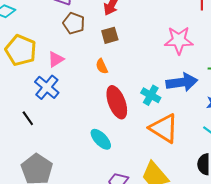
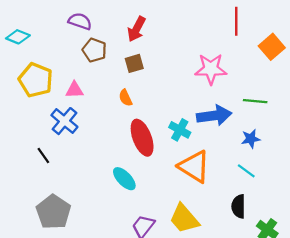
pink triangle: (56, 59) -> (74, 90), turned 30

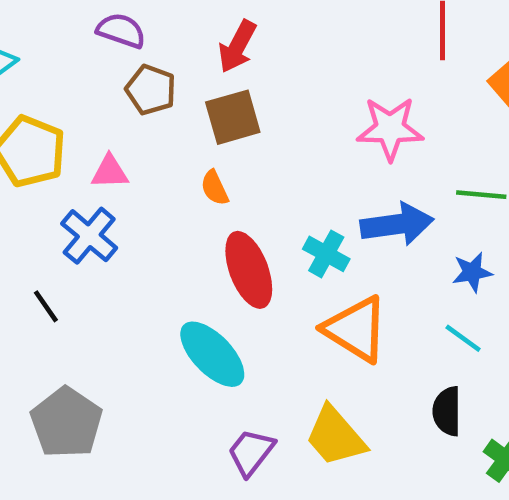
brown square: (134, 63) -> (233, 117), size x1.4
cyan ellipse: (124, 179) -> (212, 354), size x1.4

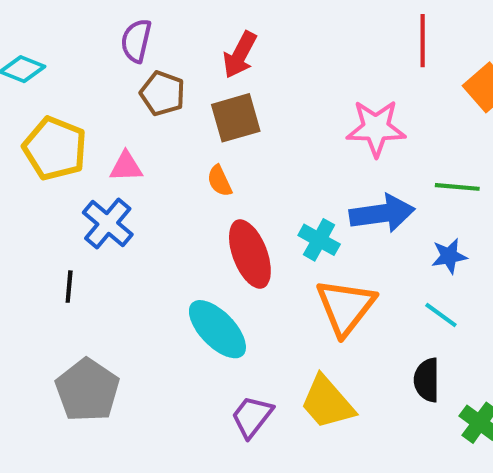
purple semicircle: (121, 31) -> (136, 41), turned -96
black line: (46, 306) -> (69, 287), turned 40
orange triangle: (356, 329) -> (345, 307), turned 36

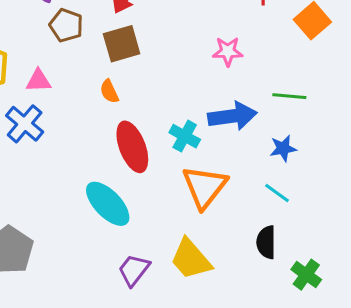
pink star: (376, 128) -> (228, 51), size x0.7

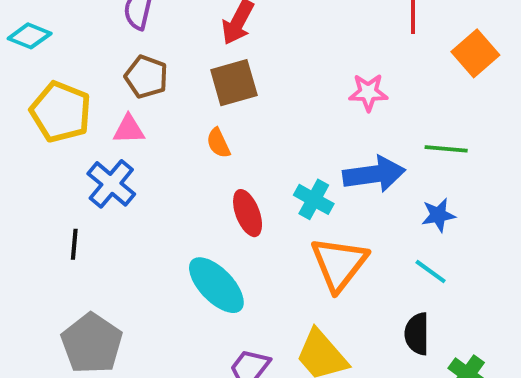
brown pentagon: (66, 25) -> (146, 77), moved
red ellipse: (132, 147) -> (248, 213), size x0.7

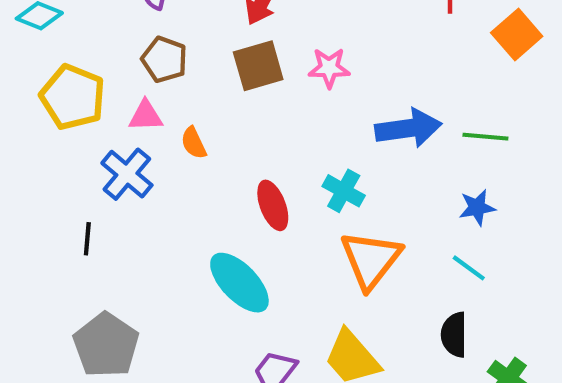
pink star: (368, 92) -> (329, 68), moved
orange semicircle: (218, 143) -> (194, 143), moved
blue arrow: (374, 174) -> (408, 128), moved

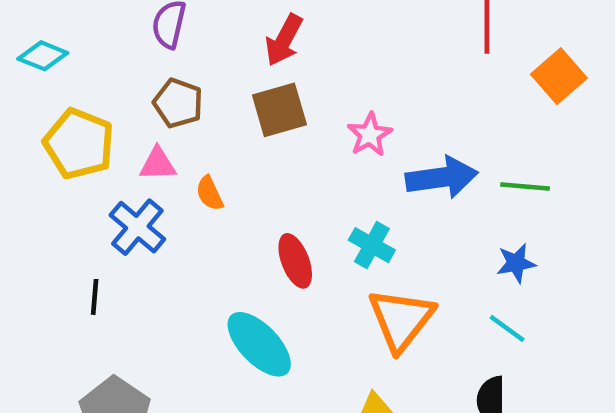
pink star: (329, 68) -> (370, 135), moved, turned -30

